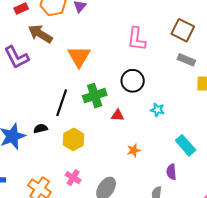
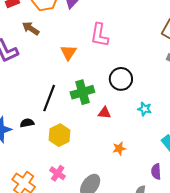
brown arrow: (40, 34) -> (31, 28), size x0.7
pink L-shape: (136, 39) -> (99, 35), moved
orange triangle: (79, 56) -> (68, 52), size x0.7

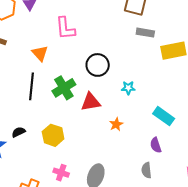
black line: (49, 98) -> (32, 86), moved
red triangle: (105, 113) -> (91, 102), size x1.5
orange star: (119, 149) -> (116, 124), moved

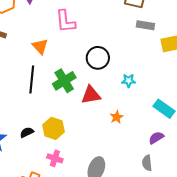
black semicircle: (18, 132) -> (27, 132), moved
purple semicircle: (156, 145) -> (156, 138), turned 77
pink cross: (61, 173) -> (55, 158), moved

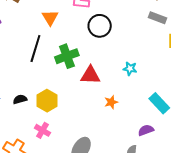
black circle: (98, 58) -> (100, 26), moved

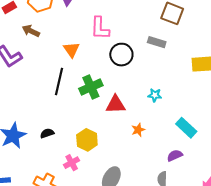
gray rectangle: (158, 18) -> (157, 42), moved
yellow hexagon: (47, 101) -> (87, 140), moved
pink cross: (42, 130) -> (72, 163), turned 35

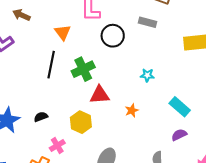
red triangle: (116, 104) -> (100, 95), moved
purple semicircle: (175, 155) -> (179, 135), moved
pink cross: (72, 163) -> (57, 145), moved

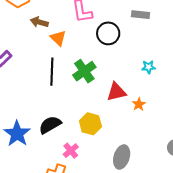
brown arrow: (21, 15) -> (39, 22), moved
red triangle: (100, 95) -> (116, 92), moved
black semicircle: (41, 117) -> (50, 125), size x1.6

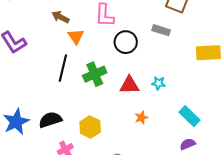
red triangle: (116, 92) -> (129, 85), moved

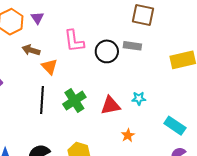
black circle: (126, 42) -> (107, 51), moved

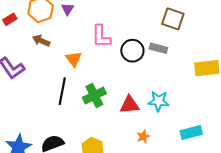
brown arrow: (31, 50) -> (41, 41), moved
cyan star: (139, 98) -> (159, 101), size x1.5
cyan rectangle: (175, 126) -> (191, 132), turned -55

